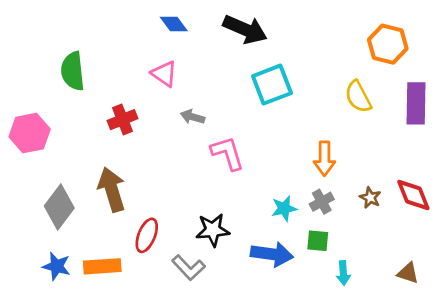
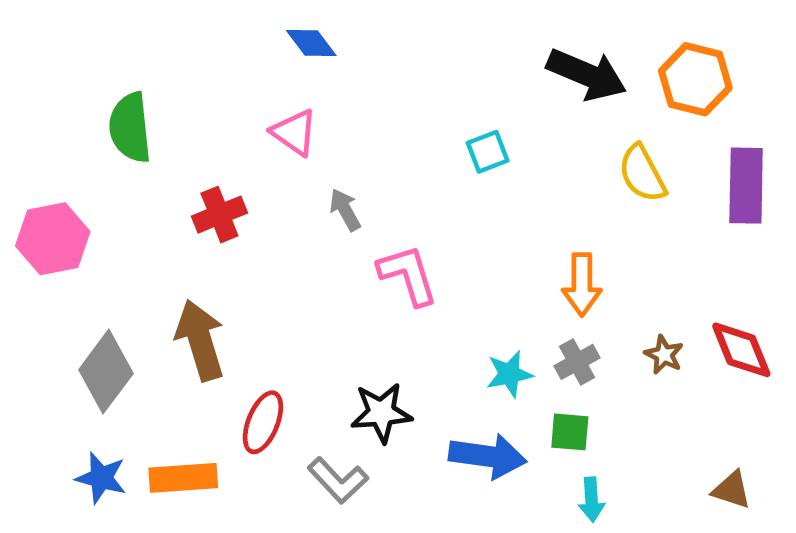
black arrow: (245, 29) -> (587, 74), moved
cyan square: (272, 85) -> (488, 152), size x0.6
gray arrow: (193, 117) -> (345, 210), turned 45
cyan arrow: (343, 273) -> (591, 500), moved

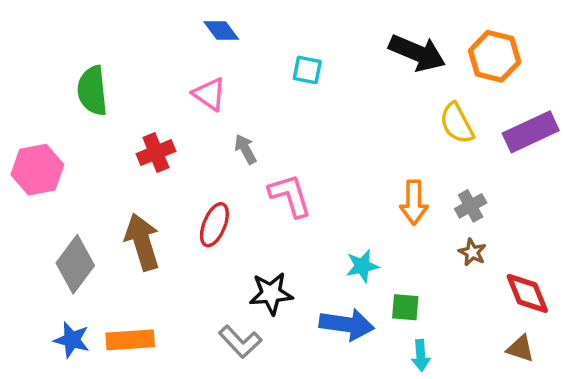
cyan square: (488, 152) -> (307, 70), moved, turned 32
purple rectangle: (746, 186) -> (531, 132), turned 64
red diamond: (741, 350) -> (527, 293), moved
gray cross: (577, 362) -> (471, 206), moved
red ellipse: (263, 422) -> (214, 225), moved

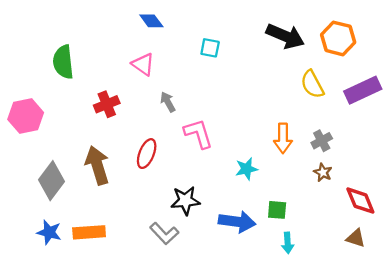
cyan star: (362, 266) -> (246, 169), moved

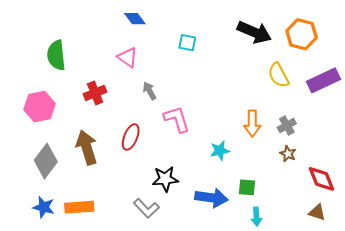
pink hexagon: (26, 116) -> (40, 107), moved

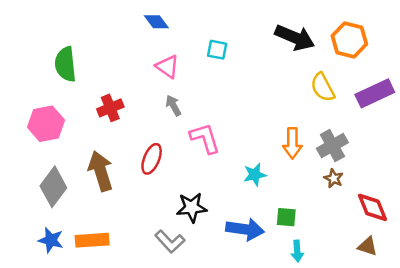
pink triangle: (128, 57) -> (167, 67), moved
gray cross: (287, 125) -> (332, 146), size x1.4

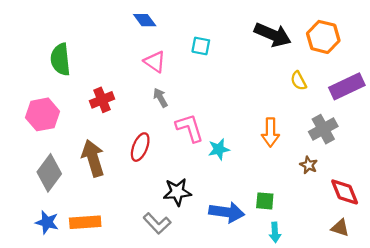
yellow semicircle: (323, 87) -> (299, 81), size x0.7
gray cross: (332, 146) -> (323, 129), moved
cyan star: (255, 175) -> (219, 149), moved

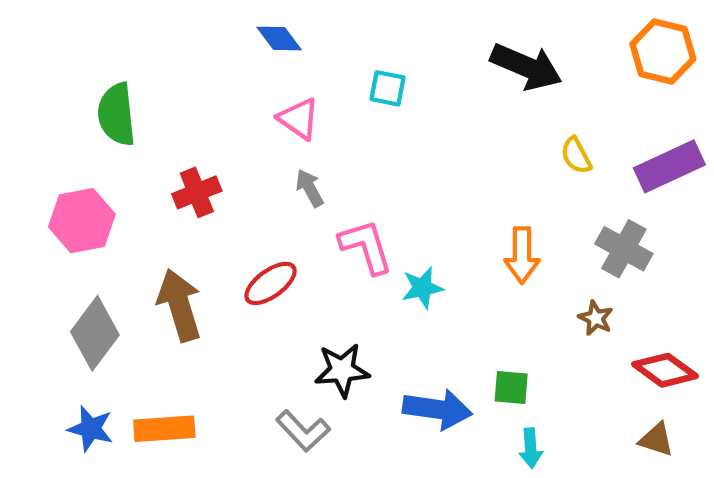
orange hexagon: (323, 37) -> (663, 51), moved
gray cross: (323, 129) -> (624, 249), turned -32
red ellipse: (140, 147) -> (271, 283), turned 32
red diamond: (345, 192) -> (665, 370), turned -32

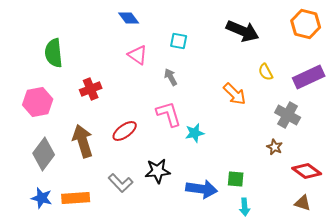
gray arrow: (310, 188) -> (171, 77), moved
orange arrow: (522, 255) -> (235, 94), moved, turned -45
gray L-shape: (303, 431) -> (121, 183), moved

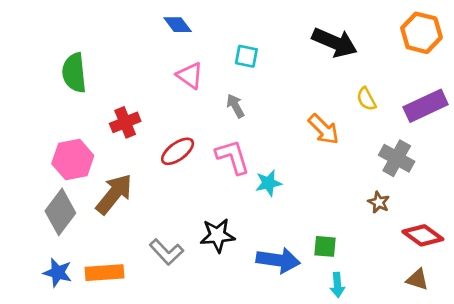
pink hexagon: (38, 102) -> (73, 160), moved
red ellipse: (125, 131) -> (178, 151), moved
brown arrow: (83, 141) -> (114, 194), turned 56

